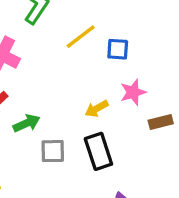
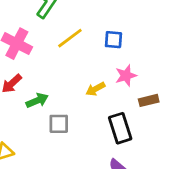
yellow line: (81, 37) -> (70, 38), moved
black rectangle: (98, 151) -> (120, 128), moved

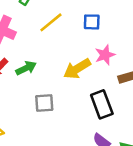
yellow arrow: (96, 89) -> (77, 69), size x1.5
green arrow: (37, 101) -> (26, 68), moved

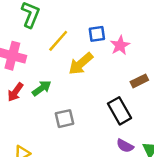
pink star: (105, 55) -> (120, 45), moved
yellow arrow: (77, 69) -> (81, 64), moved

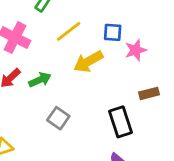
gray square: (65, 119) -> (58, 118), turned 36

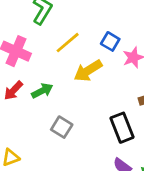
blue square: (113, 32) -> (110, 41), turned 30

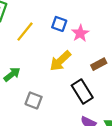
yellow arrow: (88, 71) -> (60, 61), moved

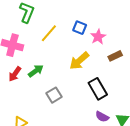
brown rectangle: (99, 64) -> (115, 56), moved
gray square: (34, 100) -> (54, 95), turned 35

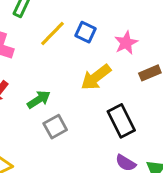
blue square: (80, 28) -> (86, 32), moved
green arrow: (36, 71) -> (39, 100), moved

